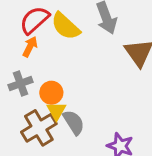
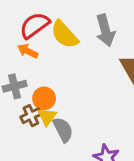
orange arrow: (30, 47) -> (28, 51), turned -96
brown cross: (39, 128) -> (31, 116), moved, size x0.6

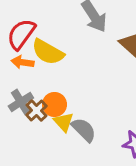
yellow semicircle: (64, 34) -> (48, 52), moved
brown cross: (31, 116) -> (36, 110), moved

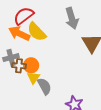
orange arrow: (23, 62) -> (19, 33), size x1.5
brown cross: (36, 110) -> (19, 66), turned 32

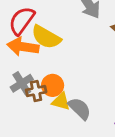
yellow triangle: (33, 78) -> (61, 101), turned -32

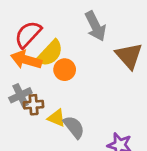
yellow semicircle: (46, 37) -> (50, 53), turned -84
orange circle: (53, 85) -> (65, 70), moved

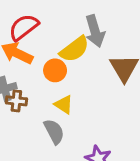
yellow semicircle: (50, 53) -> (74, 49), moved
yellow triangle: (57, 118) -> (64, 104), moved

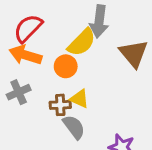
gray arrow: (95, 31) -> (99, 21), turned 32
brown cross: (16, 101) -> (60, 105), moved

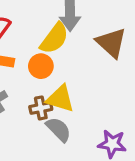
yellow triangle: (79, 99) -> (60, 99), size x1.4

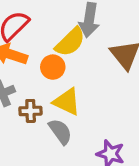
brown cross: (41, 108) -> (31, 111), moved

